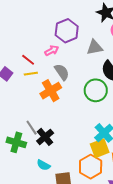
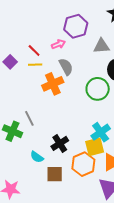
black cross: (45, 137) -> (60, 143), moved

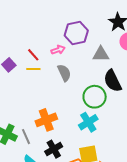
orange cross: (53, 84) -> (46, 120), moved
gray line: (29, 118) -> (26, 137), moved
cyan cross: (101, 132) -> (88, 122), moved

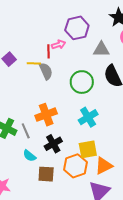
red line: (33, 55) -> (49, 51), moved, turned 40
gray semicircle: (64, 73) -> (46, 71), moved
green circle: (95, 97) -> (82, 82), moved

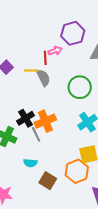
gray line: (26, 131) -> (36, 134), moved
black cross: (53, 144) -> (26, 118), moved
cyan semicircle: (29, 156) -> (30, 163), turned -32
brown square: (46, 174) -> (48, 181), turned 30

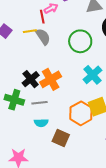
gray line: (36, 134) -> (39, 103), moved, turned -63
orange hexagon: (77, 171) -> (81, 113), moved

